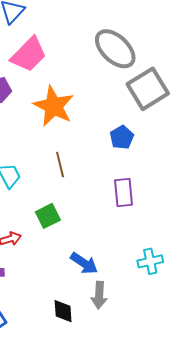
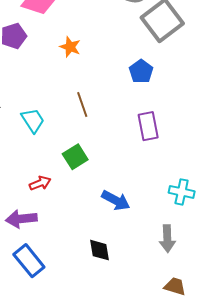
orange star: (54, 106) -> (70, 47), size x0.5
cyan cross: (150, 261) -> (182, 192), turned 30
gray arrow: (99, 295) -> (167, 239), moved

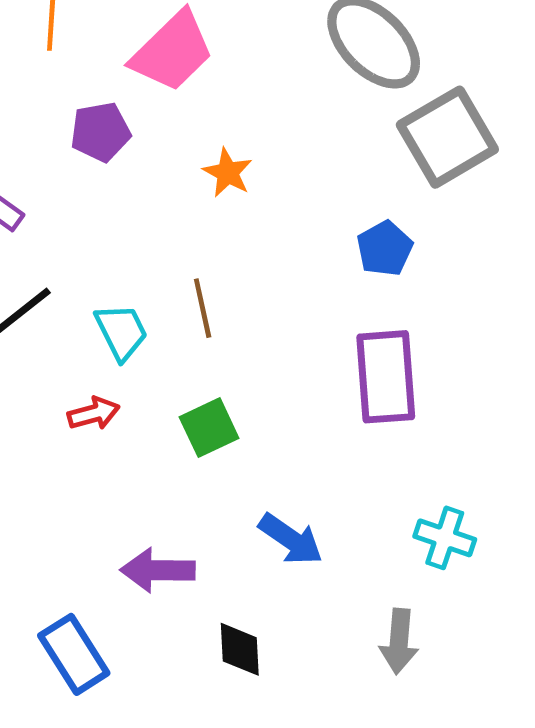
brown line: (82, 105) -> (203, 308), moved
purple rectangle: (148, 126) -> (386, 377), size x1.4
red arrow: (40, 183) -> (94, 413), moved
purple arrow: (21, 219) -> (158, 570), moved

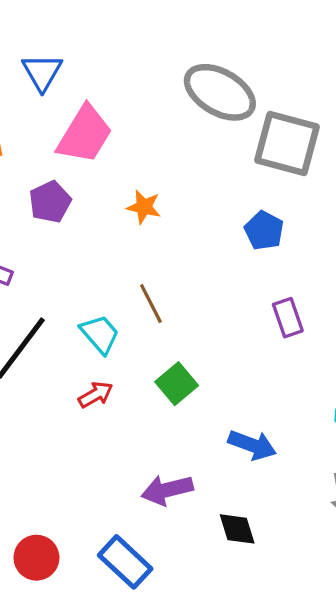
gray square: (447, 137) -> (287, 144), turned -30
purple rectangle: (386, 377) -> (288, 318), size x0.6

